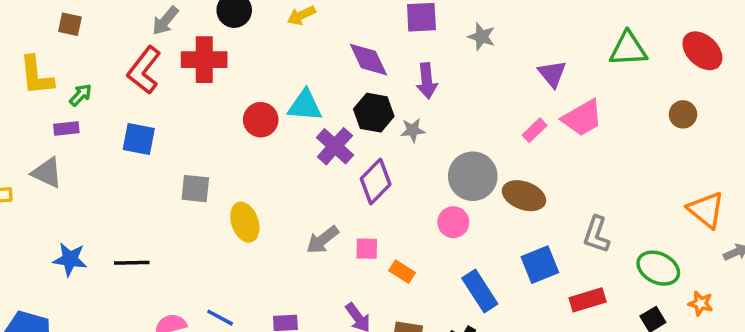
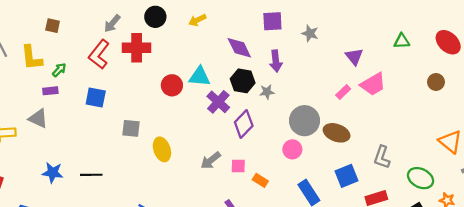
green triangle: (628, 49) -> (402, 41), size x0.7

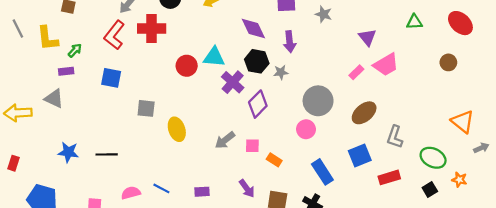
brown ellipse: (337, 133) -> (364, 113), moved, turned -60

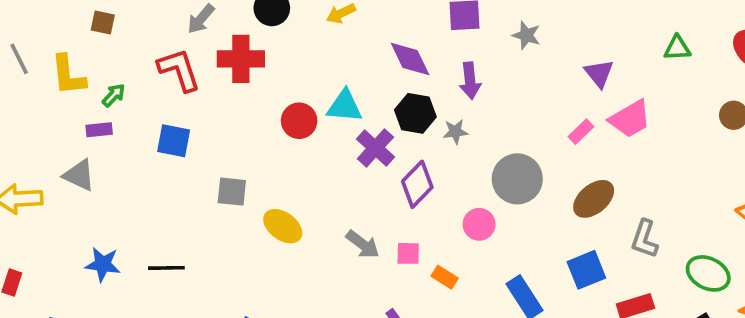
red L-shape: (114, 35) -> (179, 70), turned 124
yellow ellipse: (177, 129) -> (283, 226), turned -35
pink circle: (306, 129) -> (479, 224), moved
gray arrow: (225, 140) -> (363, 244), turned -105

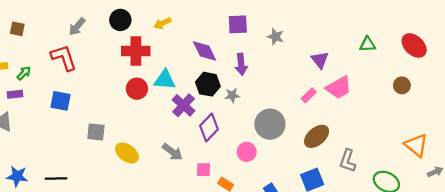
red cross: (241, 59) -> (136, 51), moved
gray arrow: (363, 244) -> (172, 152), moved

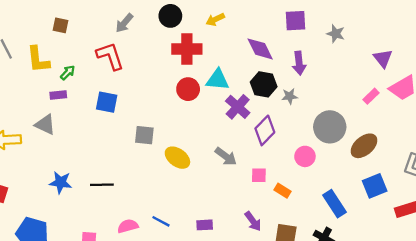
brown ellipse: (317, 136) -> (364, 146), moved

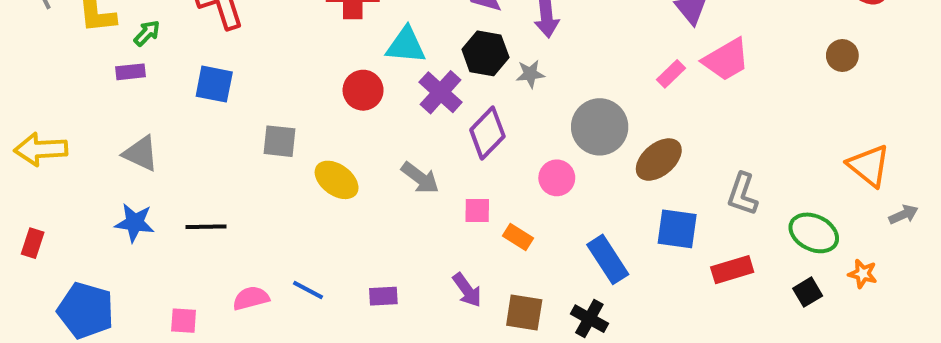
red circle: (188, 89) -> (363, 90), moved
gray triangle: (45, 125) -> (141, 153), moved
blue square: (375, 186) -> (677, 229), turned 30

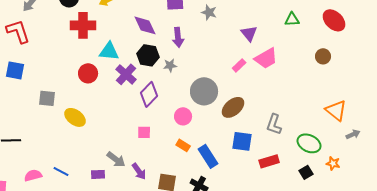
gray arrow: (420, 178) -> (116, 159), moved
orange rectangle: (518, 237) -> (183, 145), moved

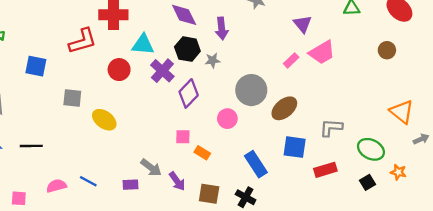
red L-shape: (18, 31) -> (83, 41), moved, turned 92
gray L-shape: (274, 124) -> (331, 128), turned 75
orange rectangle: (183, 145) -> (202, 153), moved

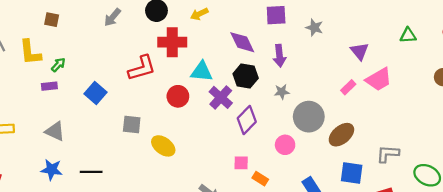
gray star: (213, 60) -> (282, 92), moved
blue square: (36, 66) -> (96, 93), turned 30

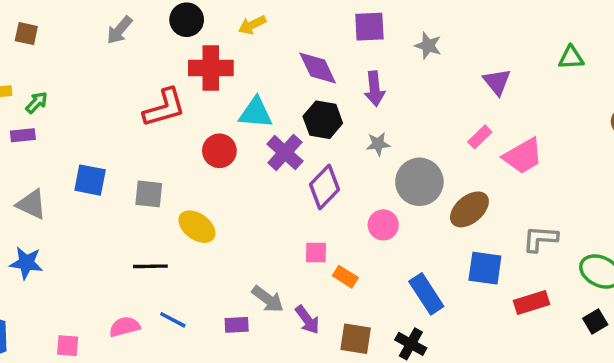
pink trapezoid: (379, 79) -> (523, 156), moved
blue square: (96, 93) -> (90, 180), moved, turned -30
black line: (91, 172) -> (150, 266), moved

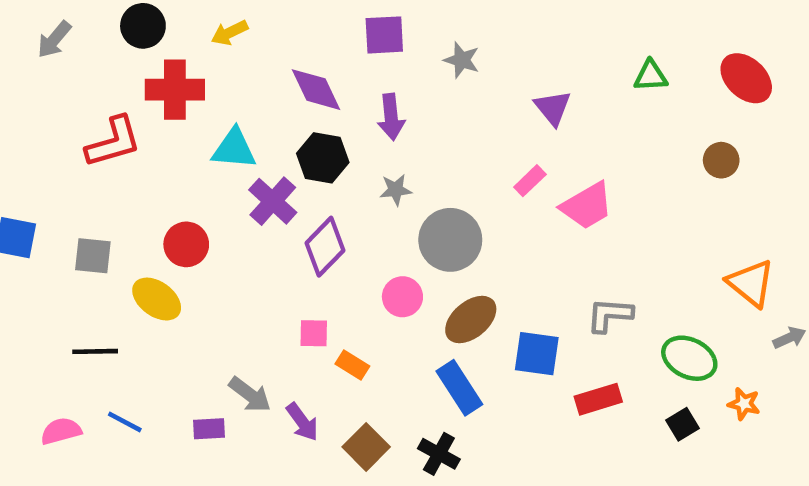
red circle: (219, 151) -> (186, 244), moved
brown ellipse: (469, 209) -> (471, 320), moved
brown square: (356, 339) -> (366, 447), turned 36

